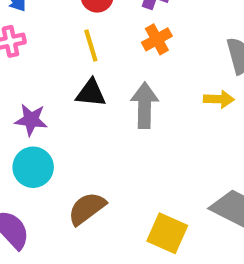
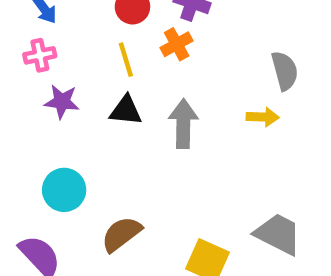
orange cross: (157, 39) -> (177, 44), moved
purple star: (31, 120) -> (62, 102), moved

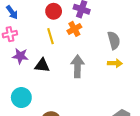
gray semicircle: (285, 71) -> (114, 40), moved
black triangle: (126, 110) -> (42, 65), moved

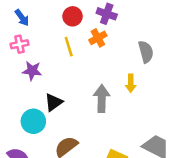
yellow arrow: (115, 63) -> (131, 83), moved, turned 88
black triangle: (42, 65) -> (54, 102), moved, turned -42
gray arrow: (77, 66) -> (102, 99), moved

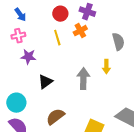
cyan circle: (33, 121) -> (16, 103), moved

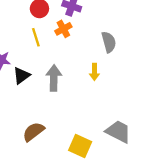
gray arrow: (83, 79) -> (54, 78), moved
black triangle: (45, 82) -> (22, 75), moved

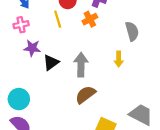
yellow line: (36, 37) -> (58, 19), moved
brown semicircle: (33, 132) -> (85, 95), moved

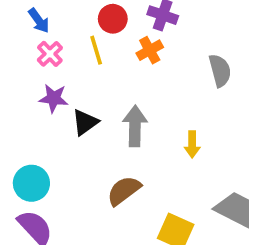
pink cross: (21, 25) -> (50, 54), moved, turned -32
yellow arrow: (119, 59) -> (192, 144), moved
brown semicircle: (85, 95) -> (124, 191), moved

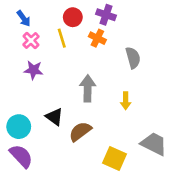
orange cross: (150, 50) -> (97, 38), turned -35
gray semicircle: (220, 70) -> (133, 58), moved
black triangle: (85, 122) -> (54, 117), moved, turned -48

